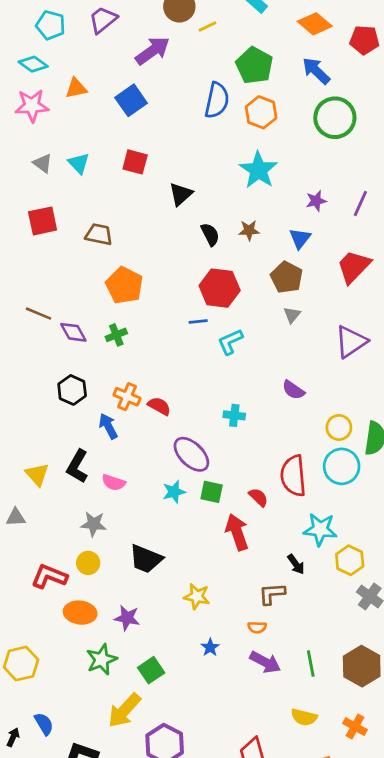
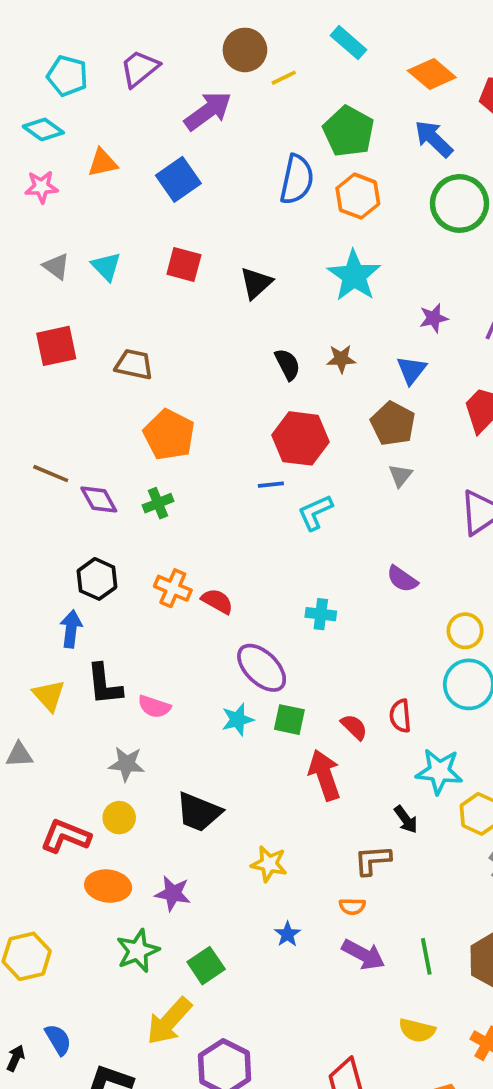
pink star: (32, 106) -> (41, 187), size x0.7
black triangle: (181, 194) -> (256, 283), moved
blue arrow: (108, 426) -> (71, 629), moved, turned 35
black L-shape: (77, 466) -> (104, 684), turned -36
red semicircle: (293, 476) -> (400, 716), moved, size x0.6

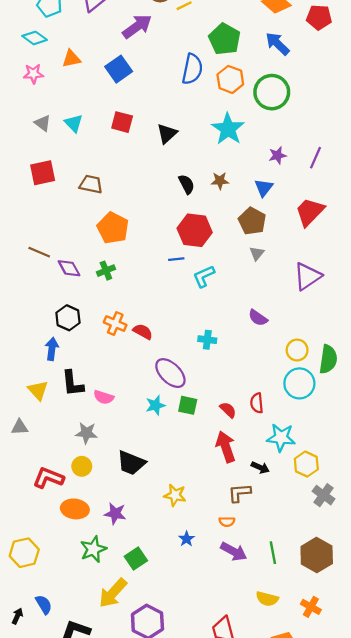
green circle: (460, 203) -> (272, 92), moved
red arrow: (324, 775) -> (226, 447), moved
black arrow: (406, 819) -> (260, 467), turned -30

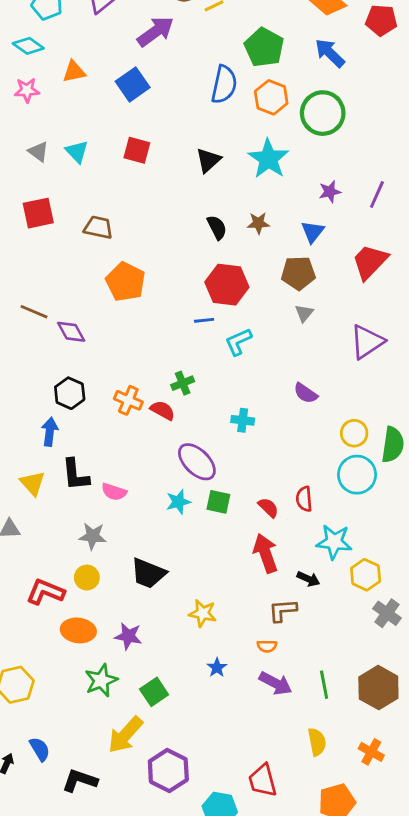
black triangle: (167, 134) -> (208, 160), moved
brown pentagon: (252, 221) -> (298, 273), turned -30
green cross: (106, 271) -> (183, 383), moved
yellow semicircle: (267, 599) -> (317, 742), turned -115

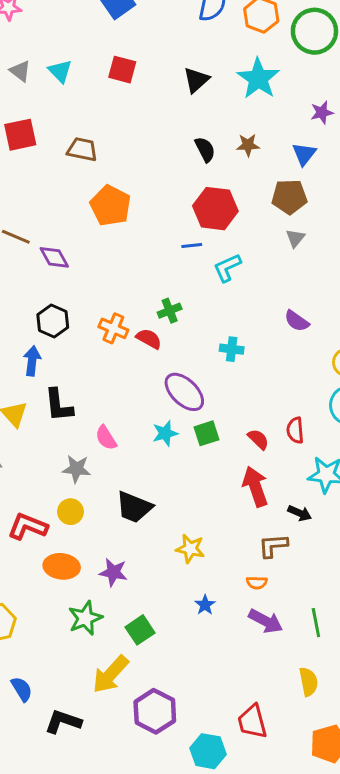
pink semicircle: (114, 492) -> (106, 438), moved, turned 40
green square: (218, 502) -> (207, 433), turned -30

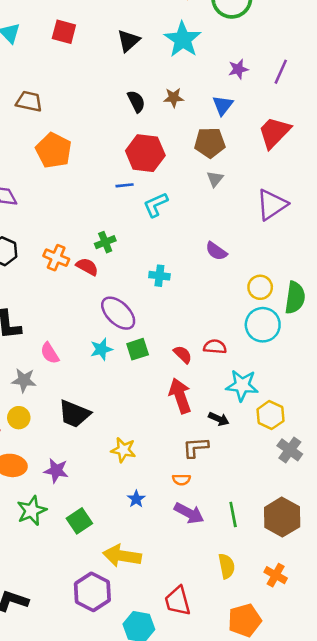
red semicircle: (295, 430) -> (215, 347), turned 100
yellow arrow: (110, 674) -> (122, 556), moved, turned 57

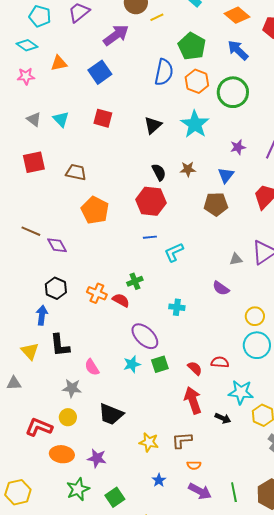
red hexagon: (145, 153) -> (151, 201), moved
gray triangle: (215, 179) -> (236, 259), moved, turned 40
brown L-shape: (196, 447) -> (182, 440), moved

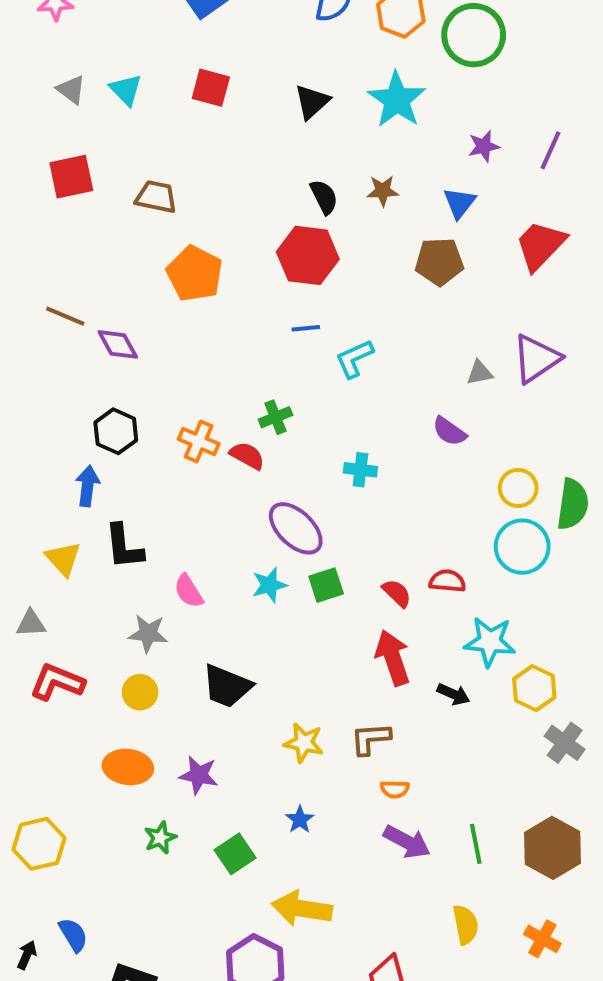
red L-shape: (39, 427) -> (57, 682), moved
blue star: (159, 480) -> (300, 820), moved
green star: (78, 489) -> (160, 838), size x0.7

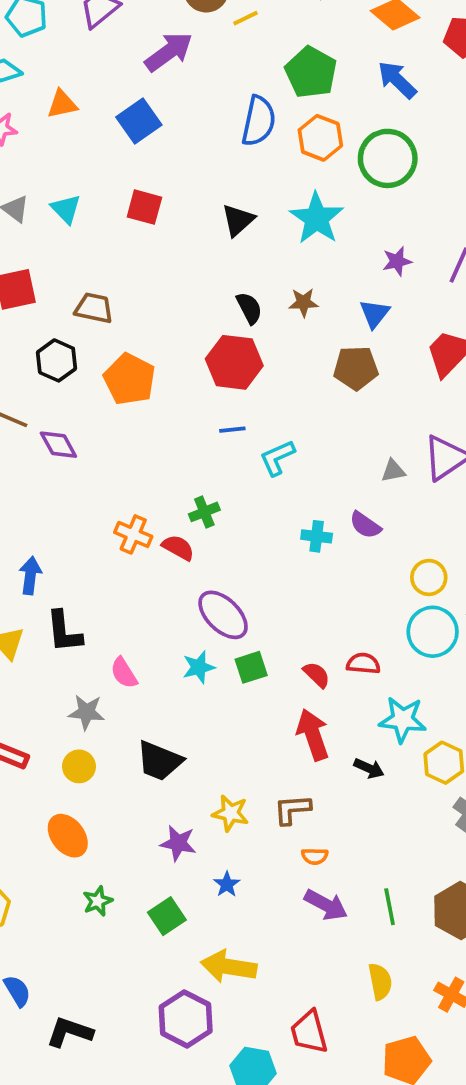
black hexagon: (116, 431) -> (57, 360), moved
cyan cross: (360, 470) -> (317, 536), moved
orange ellipse: (128, 767) -> (68, 836), turned 45
purple star: (199, 775) -> (178, 843), moved

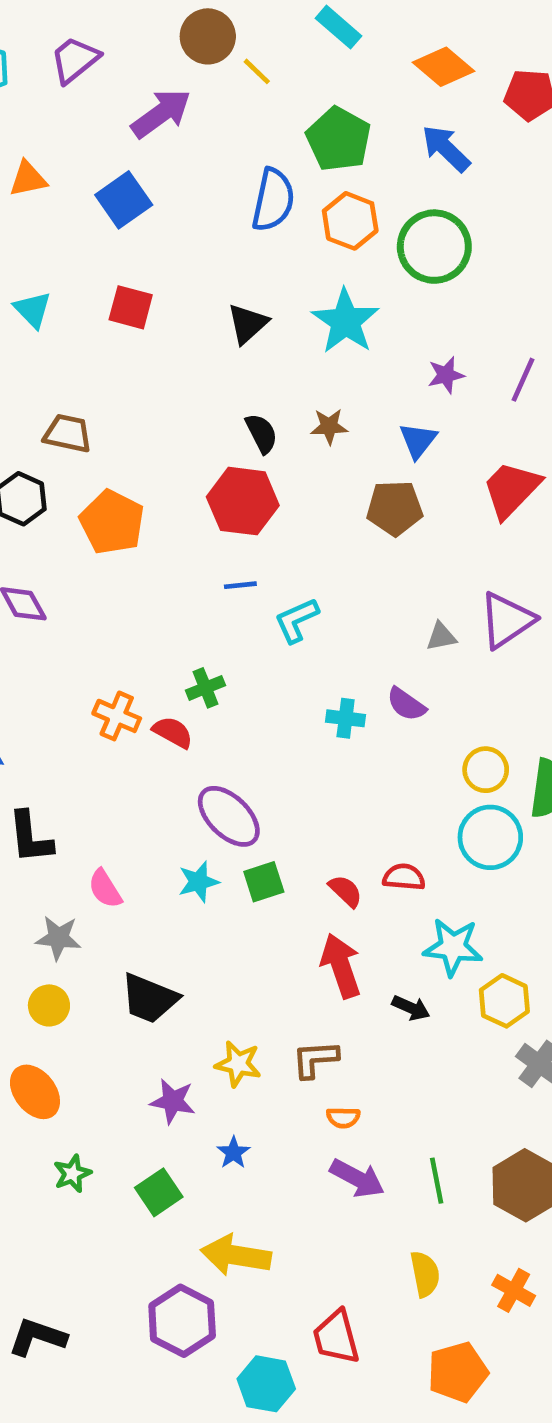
yellow line: (245, 18) -> (257, 71), turned 70

